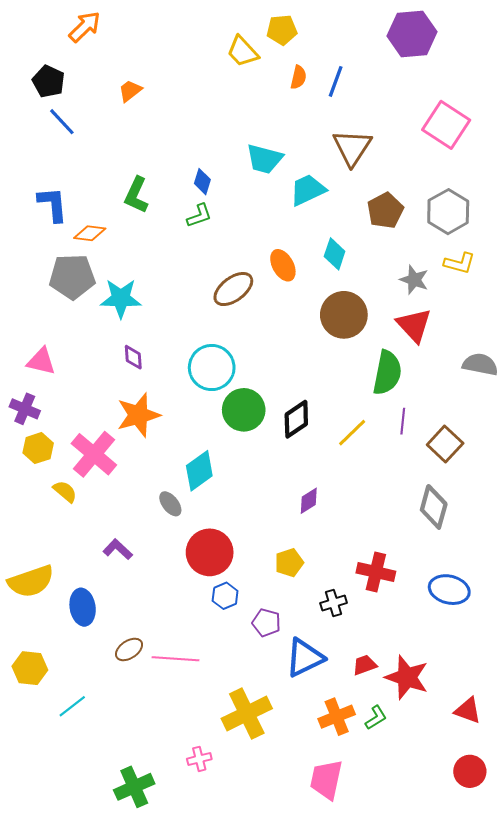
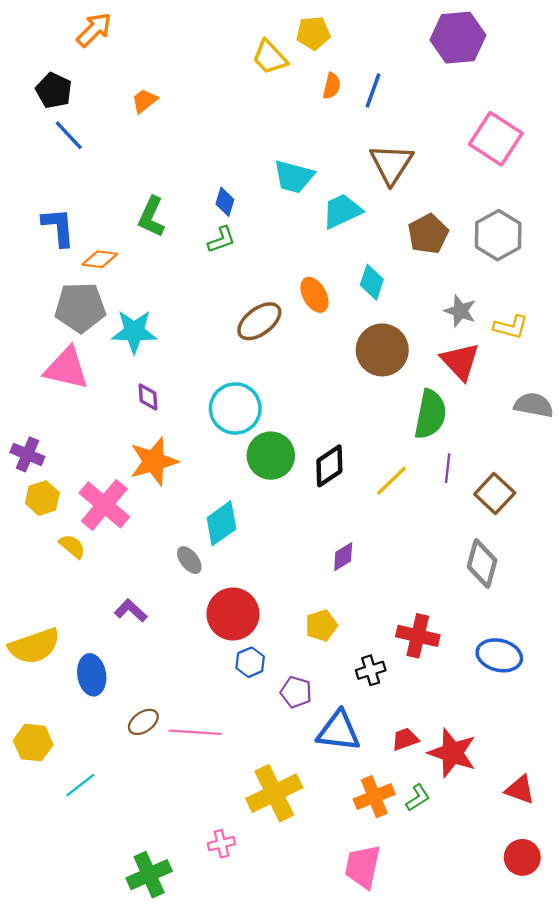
yellow L-shape: (460, 263) -> (511, 327), moved
pink triangle: (41, 361) -> (66, 368), moved, size x1.4
blue triangle: (305, 658) -> (339, 731), turned 33

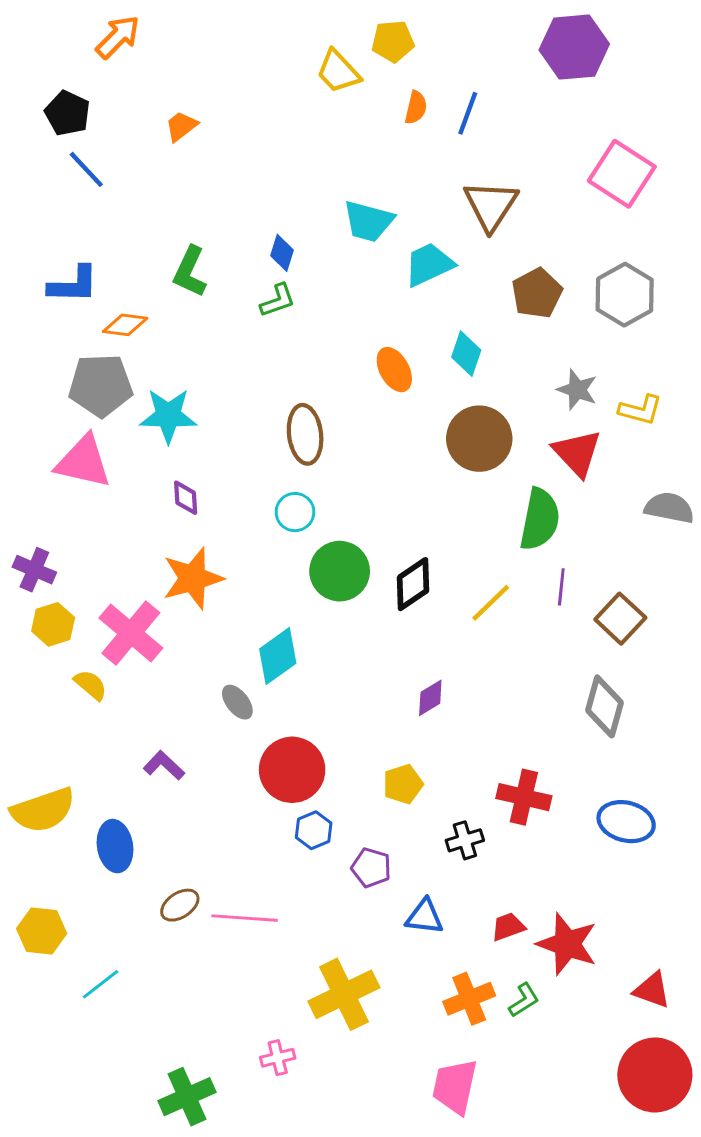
blue L-shape: (58, 227) -> (73, 285), turned 96
brown ellipse: (259, 321) -> (305, 434), moved, turned -60
cyan circle: (235, 408) -> (295, 512), size x0.6
blue triangle: (339, 731) -> (425, 917), size x0.7
red circle: (522, 857) -> (655, 1075), size x1.6

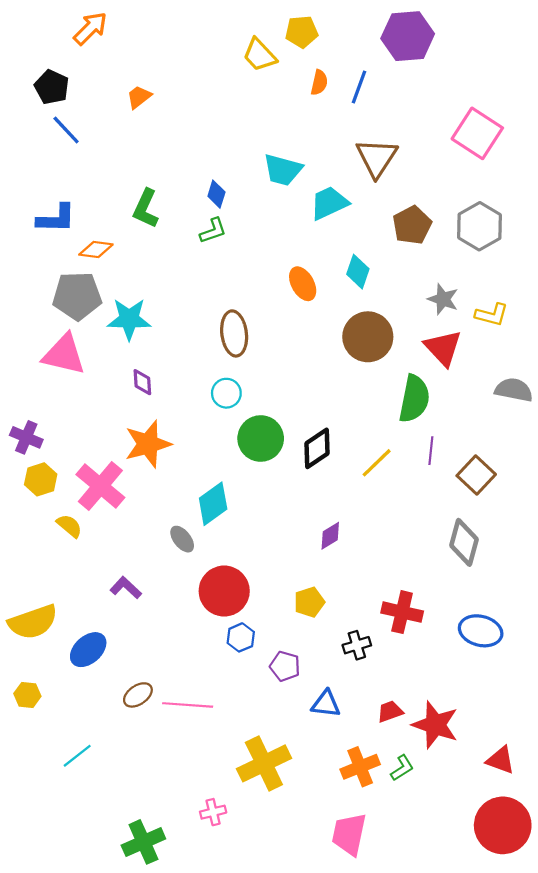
purple hexagon: (574, 47) -> (408, 36), moved
blue ellipse: (115, 846) -> (88, 650), turned 57
yellow hexagon: (42, 931) -> (27, 695), moved, size x0.7

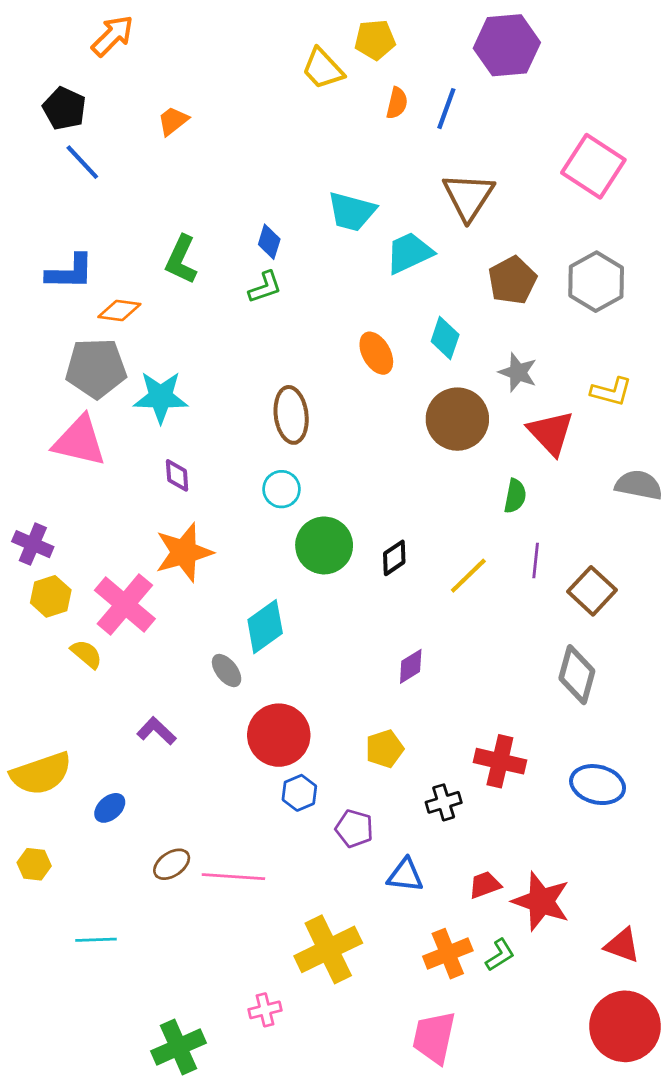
gray star: (443, 299) -> (518, 372), moved
green semicircle: (414, 399) -> (515, 496), size x0.6
black diamond: (317, 448) -> (394, 558), size x0.7
blue ellipse: (88, 650) -> (110, 808), size x0.7
cyan line: (77, 756) -> (96, 940), turned 36

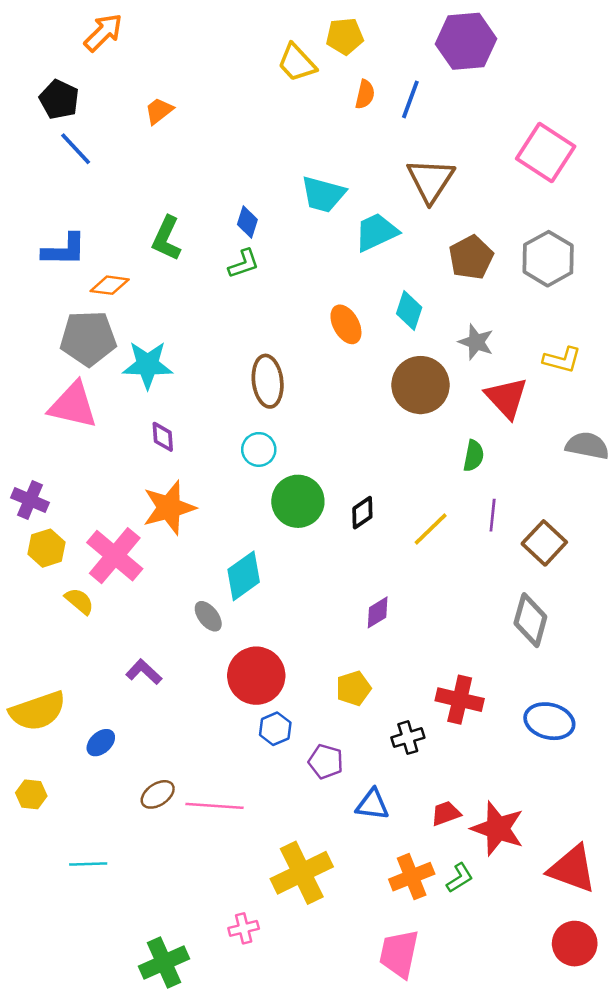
red triangle: (622, 945) -> (572, 869), size x1.5
red circle: (625, 1026) -> (575, 944), size x0.7

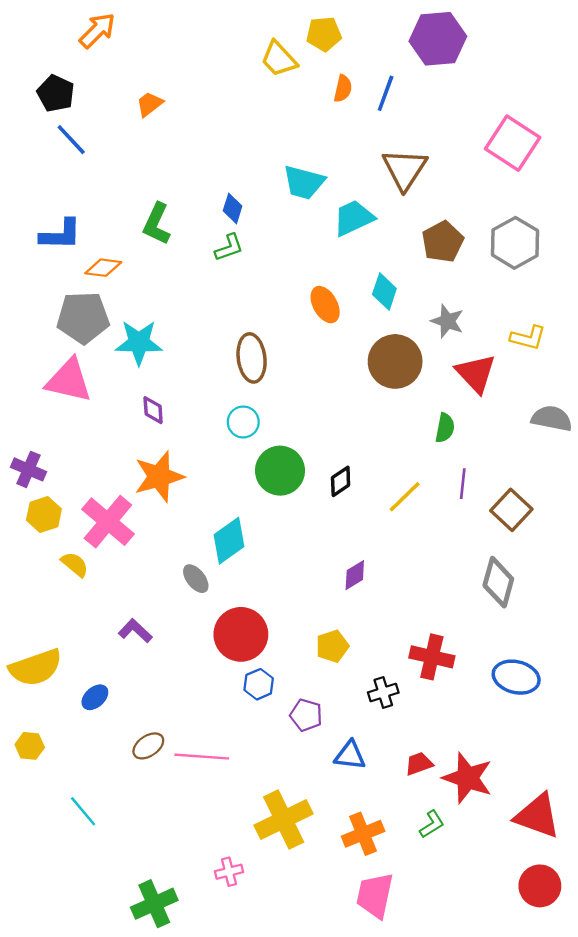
cyan line: (88, 864) -> (83, 811), turned 52
orange cross: (412, 877) -> (363, 834), moved

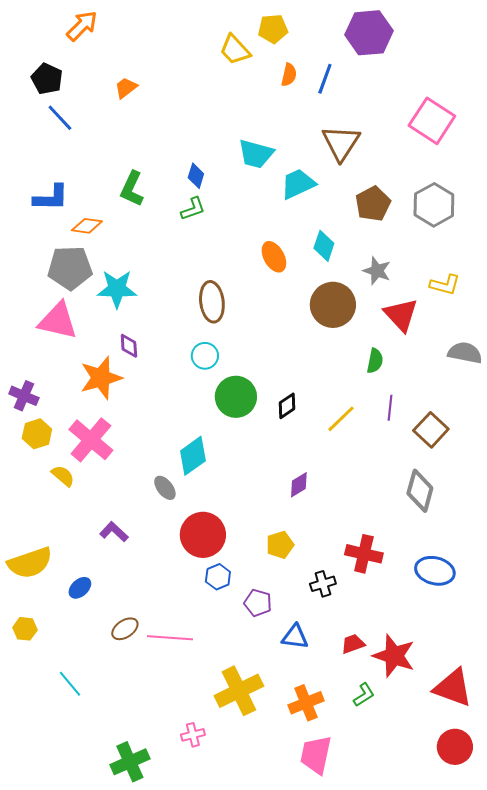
orange star: (159, 477) -> (101, 378), moved

